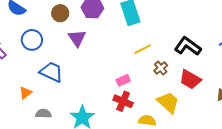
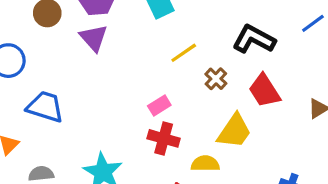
purple triangle: (77, 38) -> (94, 38), moved
red trapezoid: (190, 79) -> (264, 91), turned 35
yellow trapezoid: (168, 102) -> (234, 131), turned 90

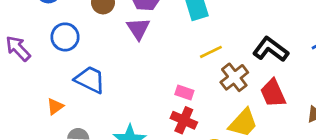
brown cross: (216, 79) -> (234, 77), size x1.5
pink rectangle: (159, 106) -> (184, 93), turned 42

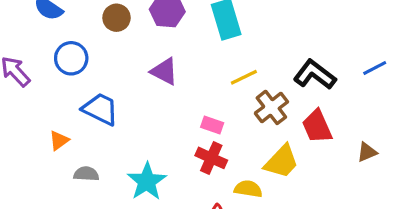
purple triangle: (138, 29) -> (164, 71), moved, turned -30

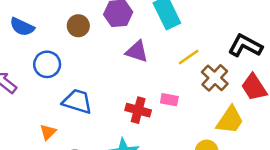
purple triangle: (164, 71) -> (137, 51), moved
red cross: (211, 158) -> (138, 110), moved

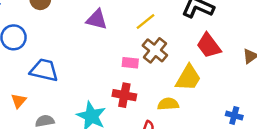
brown cross: (215, 78) -> (155, 50), moved
red cross: (138, 110) -> (124, 95), moved

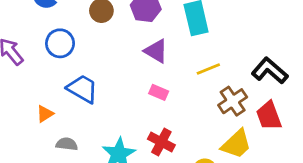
brown cross: (155, 50) -> (233, 101), moved
pink rectangle: (130, 63) -> (159, 92), moved

